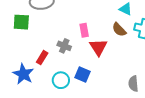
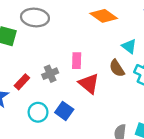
gray cross: (64, 46) -> (50, 74), turned 32
red triangle: (98, 47) -> (89, 83), turned -30

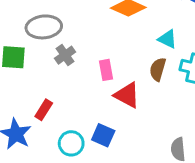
brown semicircle: (117, 68) -> (158, 69), turned 60
gray cross: (50, 74) -> (65, 55), moved

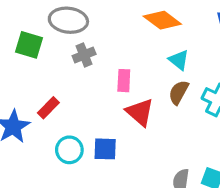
cyan triangle: (167, 39) -> (179, 60), moved
blue square: (103, 135) -> (105, 149), turned -35

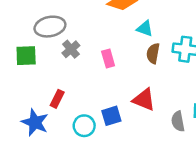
red triangle: (140, 112) -> (144, 100), moved

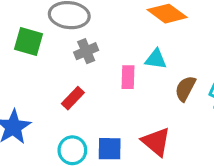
cyan triangle: (145, 29) -> (156, 59), moved, turned -30
red rectangle: (57, 99) -> (73, 98), moved

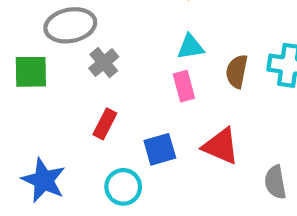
pink rectangle: (128, 77) -> (184, 86), moved
blue square: (110, 149) -> (160, 149), moved

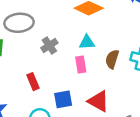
gray cross: (104, 63) -> (49, 45), moved
red rectangle: (105, 124) -> (33, 82), turned -56

